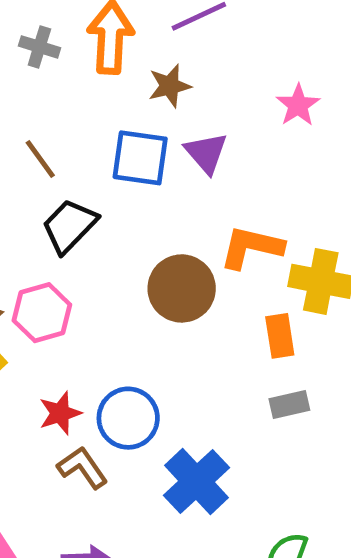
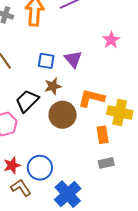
brown star: (170, 86) -> (53, 86), moved
blue square: (140, 158) -> (46, 61), size x0.7
black trapezoid: (69, 226) -> (27, 101), moved

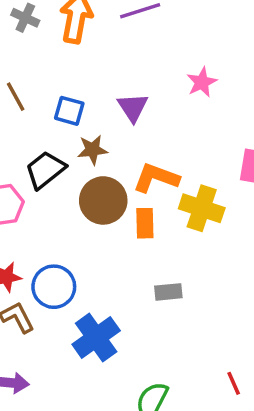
blue square: (46, 61) -> (69, 111), moved
orange rectangle: (103, 135) -> (145, 223), moved

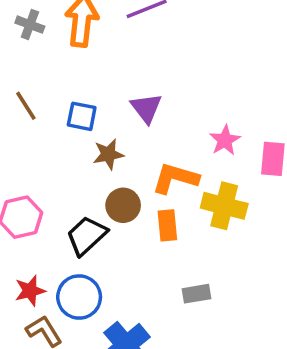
pink star: (202, 82) -> (225, 140), moved
black trapezoid: (45, 170) -> (87, 236), moved
brown circle: (103, 200) -> (123, 205), size x0.7

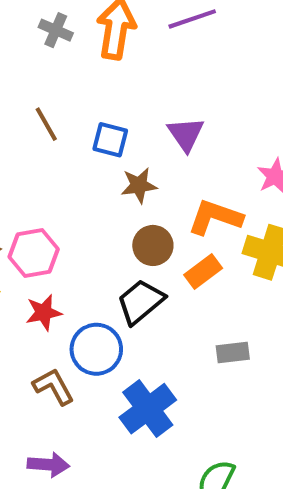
orange rectangle: (167, 225) -> (203, 271), turned 56
black trapezoid: (87, 236) -> (141, 302), moved
red star: (30, 291) -> (44, 312), moved

